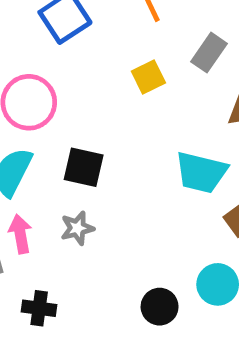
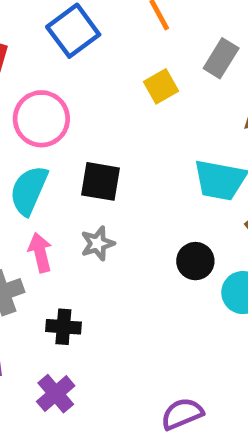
black circle: (160, 307) -> (195, 261), moved

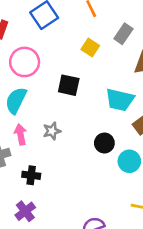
yellow square: (161, 86) -> (90, 47), turned -30
black square: (101, 181) -> (69, 85), moved

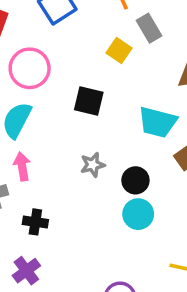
gray rectangle: (123, 34) -> (149, 28), moved, turned -66
gray star: (52, 131) -> (93, 165), moved
cyan circle: (129, 161) -> (138, 214), moved

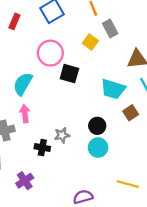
pink circle: (30, 68) -> (50, 53), moved
gray star: (93, 165) -> (62, 135), moved
black cross: (35, 222) -> (42, 148), moved

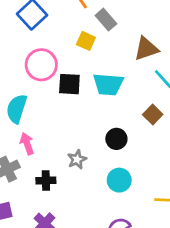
cyan trapezoid: (113, 89) -> (108, 84), moved
cyan circle: (98, 147) -> (119, 180), moved
black cross: (42, 148) -> (46, 180), moved

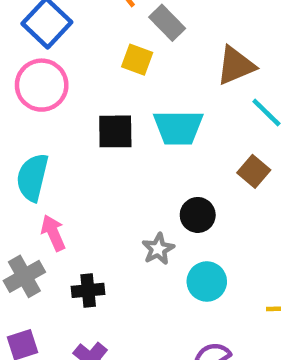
pink circle: (41, 65) -> (42, 85), moved
gray star: (77, 159) -> (158, 249), moved

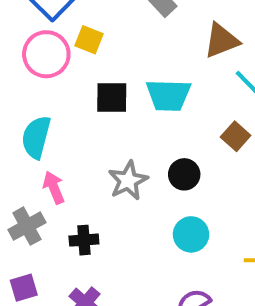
yellow square: (137, 60) -> (89, 40), moved
gray star: (158, 249) -> (128, 181), moved, size x1.4

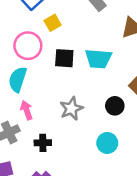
yellow square: (89, 40) -> (53, 23), turned 35
pink circle: (46, 54) -> (28, 46), moved
black circle: (184, 174) -> (115, 106), moved

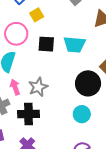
black circle: (115, 106) -> (88, 83), size x1.6
gray star: (71, 109) -> (38, 87), moved
black cross: (43, 143) -> (29, 114), size x1.5

